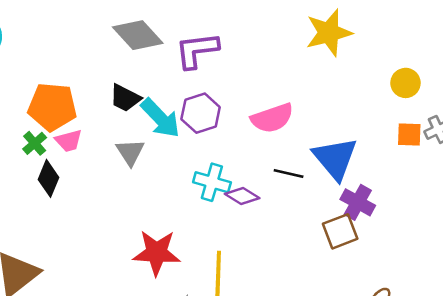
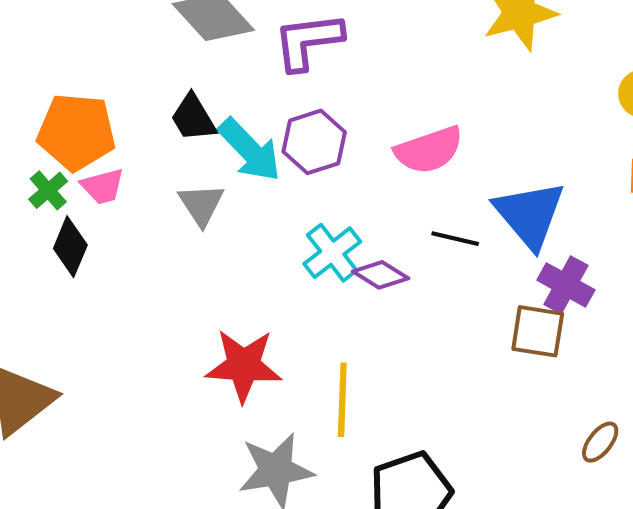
black trapezoid: (125, 98) -> (193, 118), turned 32
cyan cross: (212, 182) -> (332, 253), turned 36
brown square: (340, 231) -> (538, 331), turned 30

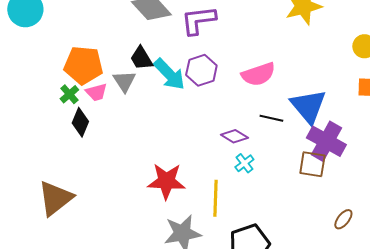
gray triangle: (201, 204) -> (124, 81), moved
cyan cross: (332, 253) -> (244, 163), moved, size x0.7
purple cross: (566, 285) -> (326, 141), size x1.4

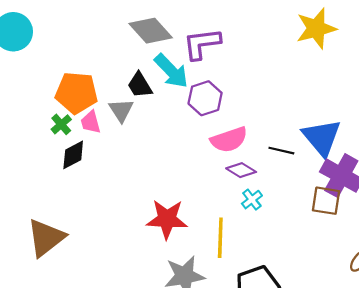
cyan arrow: (169, 74) -> (171, 71), moved
pink semicircle: (258, 74) -> (229, 140), moved
pink trapezoid: (96, 92) -> (91, 122), turned 90
black diamond: (80, 122) -> (73, 155), turned 40

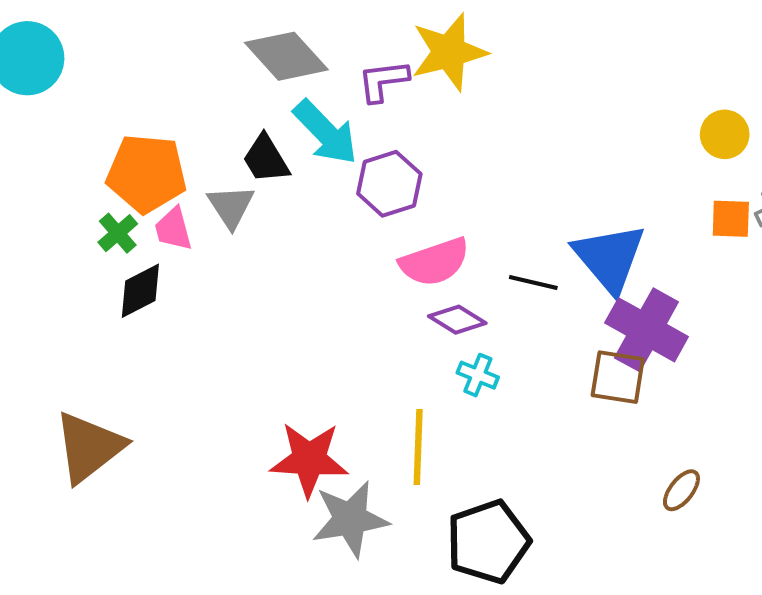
yellow star: (316, 28) -> (449, 52), moved
purple L-shape: (202, 44) -> (383, 81), size x0.7
cyan cross: (252, 200) -> (478, 375), turned -30
red star: (167, 219) -> (309, 459), moved

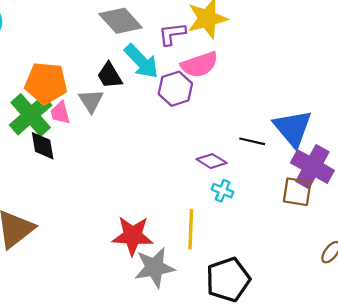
green cross: (118, 233) -> (31, 115), size x2.0
pink semicircle: (435, 262) -> (199, 65), moved
black diamond: (140, 291) -> (43, 146), turned -72

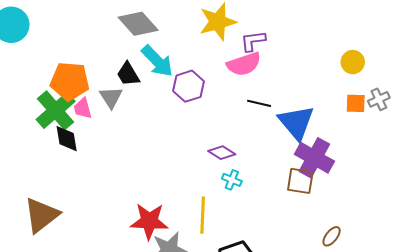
purple L-shape: (172, 34) -> (253, 41), moved
pink semicircle: (199, 65) -> (244, 64), moved
black line: (252, 141) -> (259, 103), moved

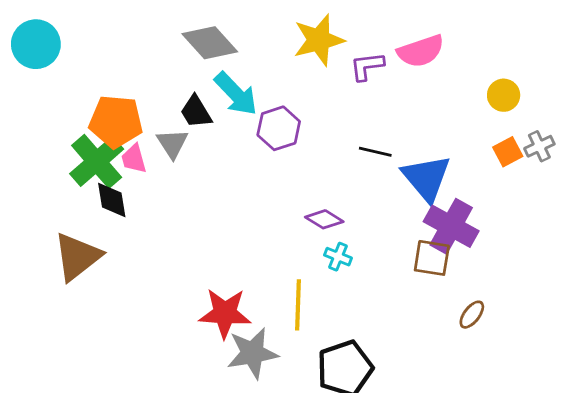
pink semicircle: (244, 64) -> (421, 51), moved
orange square: (356, 103) -> (508, 152), turned -30
brown triangle: (41, 215) -> (77, 257), moved
brown ellipse: (332, 236) -> (472, 315), moved

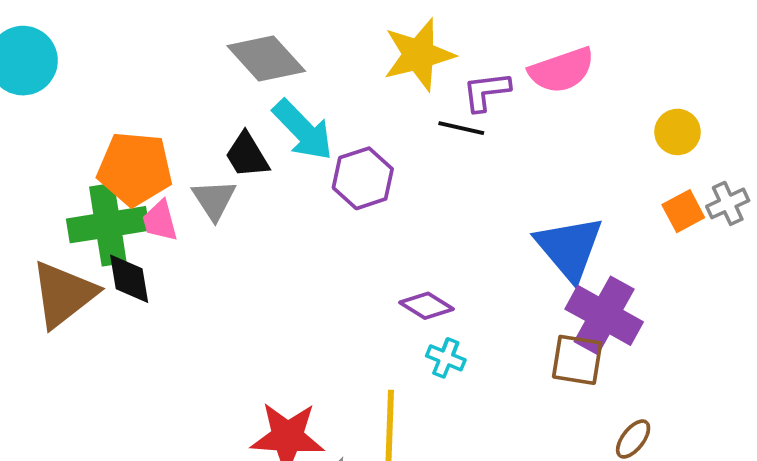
black line: (375, 152) -> (461, 128), moved
green cross: (97, 161) -> (108, 225), turned 32
brown triangle: (77, 257) -> (63, 294), moved

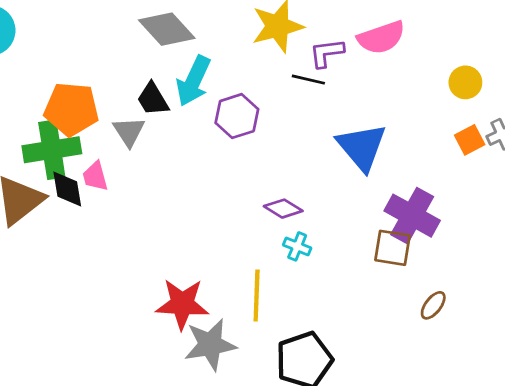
cyan arrow: (303, 130) -> (193, 81), turned 69
pink trapezoid: (160, 221) -> (95, 176), moved
blue triangle: (569, 248) -> (362, 147), moved

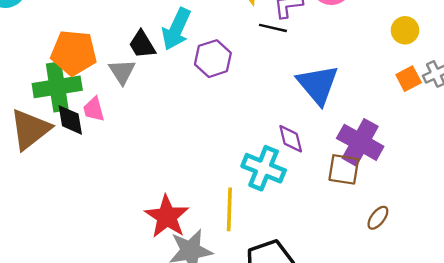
purple diamond: (283, 209) -> (291, 139), moved, turned 44
cyan cross: (297, 246) -> (264, 168), size x1.8
red star: (182, 304) -> (167, 217), turned 30

